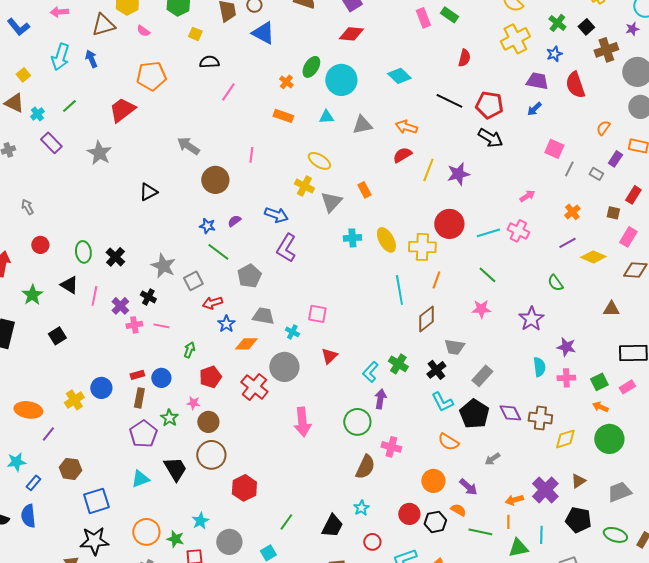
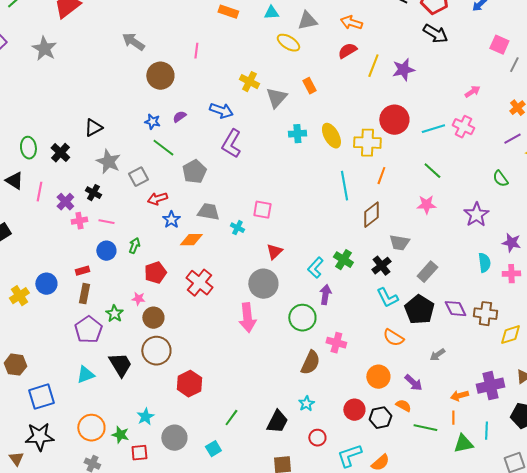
yellow ellipse: (319, 161) -> (288, 43), moved
black triangle: (148, 192) -> (93, 128), moved
gray circle: (284, 367) -> (263, 284), moved
blue circle: (161, 378) -> (106, 251), moved
purple cross: (545, 490) -> (490, 386), turned 32

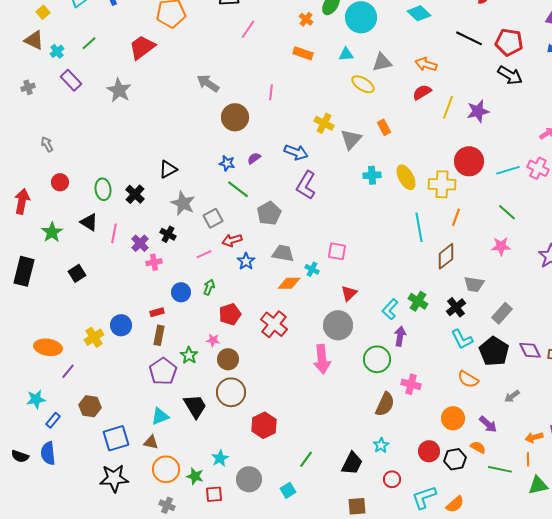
pink line: (106, 222) -> (204, 254), moved, turned -35
orange diamond: (191, 240) -> (289, 283), moved
brown triangle: (16, 459) -> (151, 442), moved, turned -42

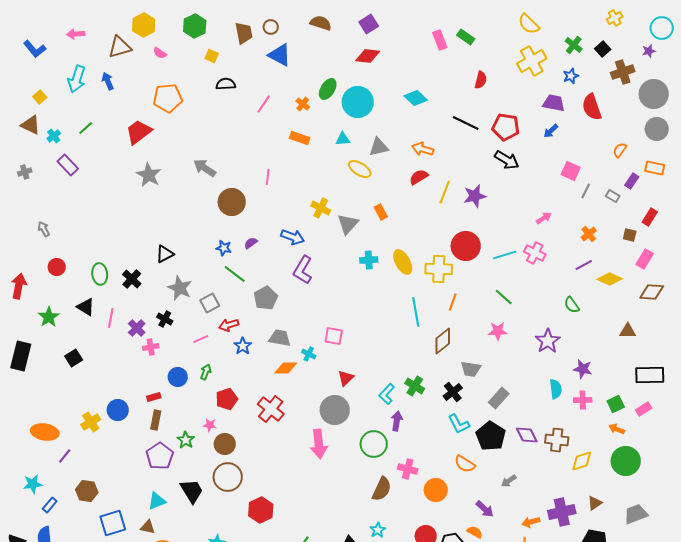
pink line: (248, 29) -> (264, 104), moved
gray star: (119, 90) -> (149, 175), moved
orange circle: (453, 418) -> (436, 490), moved

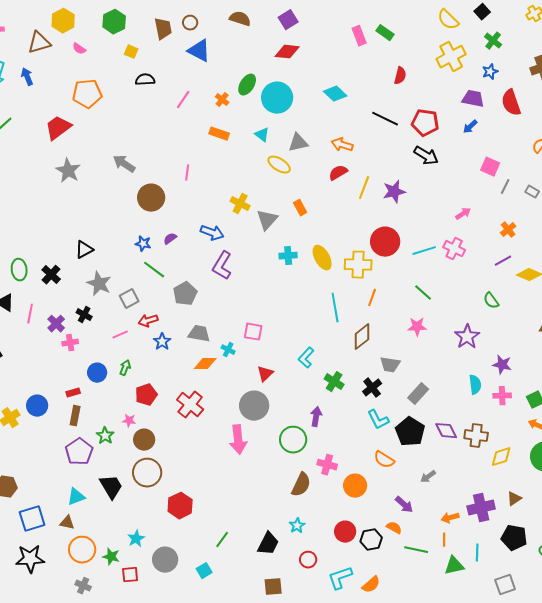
black square: (603, 49) -> (482, 12), moved
cyan triangle: (343, 139) -> (262, 135), turned 42
cyan L-shape: (387, 394) -> (306, 358), moved

